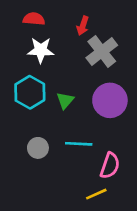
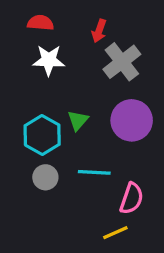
cyan hexagon: (30, 92) -> (42, 135), moved

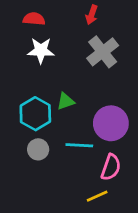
red arrow: (99, 31) -> (92, 15), moved
green triangle: (78, 120) -> (66, 101), turned 30
purple circle: (132, 120) -> (111, 123), moved

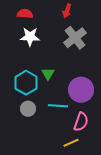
green triangle: (66, 101) -> (48, 74), turned -40

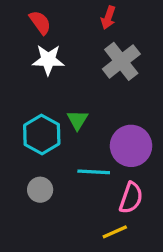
red semicircle: (25, 14) -> (40, 22), turned 49
gray circle: (28, 109) -> (40, 190), moved

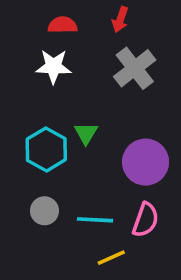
red semicircle: (40, 22) -> (63, 25), moved, turned -55
cyan line: (94, 172) -> (95, 220), moved
yellow line: (115, 232) -> (111, 258), moved

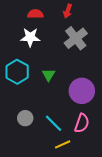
cyan hexagon: (46, 149) -> (17, 72), moved
cyan line: (95, 220) -> (54, 123), turned 42

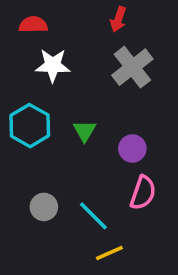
red semicircle: (35, 14) -> (33, 25), moved
purple circle: (82, 91) -> (132, 149), moved, size x0.6
pink semicircle: (82, 123) -> (143, 193), moved

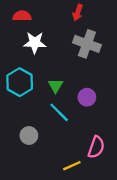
gray cross: (132, 67) -> (87, 44), turned -32
pink semicircle: (143, 193) -> (96, 147), moved
cyan line: (93, 216) -> (59, 112), moved

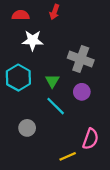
red arrow: (78, 13) -> (54, 12), moved
gray cross: (87, 44) -> (81, 59), moved

